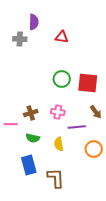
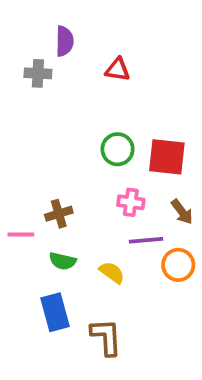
pink cross: (58, 112) -> (131, 202), moved
yellow semicircle: (59, 144) -> (112, 272), turned 136
orange circle: (94, 149) -> (178, 265), moved

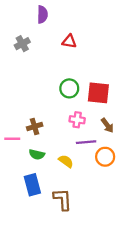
purple semicircle: (64, 41) -> (42, 15), moved
gray cross: (38, 73) -> (22, 44), turned -32

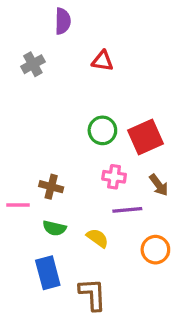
red square: (98, 93) -> (146, 137), turned -30
brown cross: (35, 126) -> (51, 187), turned 32
orange circle: (105, 157) -> (155, 250), moved

